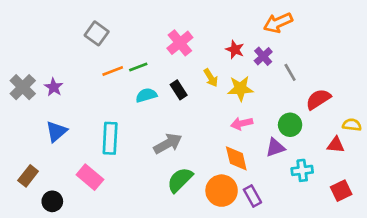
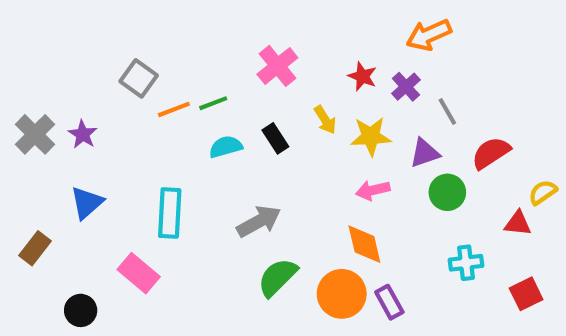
gray square: (97, 33) -> (139, 78), moved
yellow semicircle: (352, 125) -> (543, 192), turned -42
purple triangle: (275, 148) -> (425, 153), moved
brown rectangle: (28, 176) -> (35, 248), moved

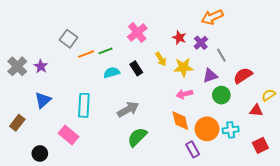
orange circle: (342, 294) -> (207, 129), moved

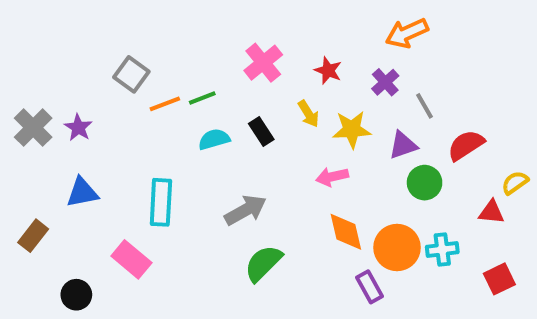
red star: (179, 38) -> (328, 70), moved
pink arrow: (184, 94) -> (332, 177), moved
blue triangle: (43, 100) -> (82, 192), turned 30

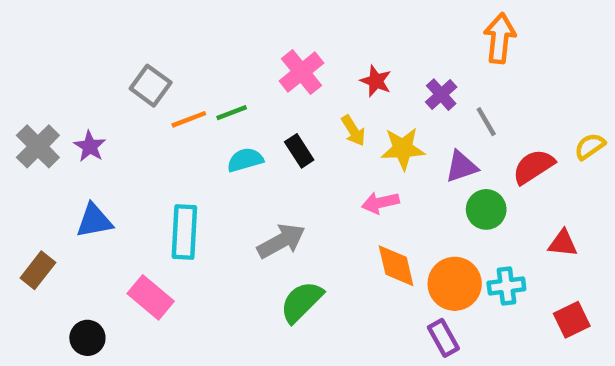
orange arrow: (407, 33) -> (500, 38), moved, turned 120
yellow semicircle: (515, 183) -> (590, 146), moved
purple rectangle: (369, 287) -> (443, 338), moved

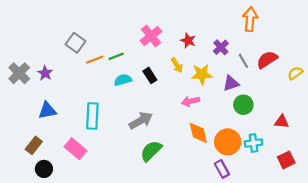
red semicircle: (533, 167) -> (267, 60), moved
brown rectangle: (38, 270) -> (34, 145), moved

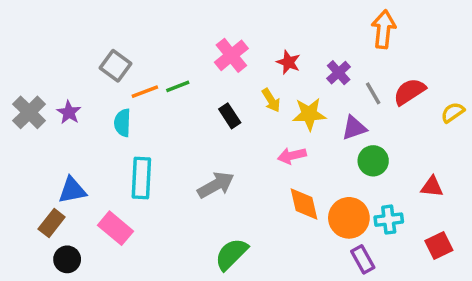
cyan semicircle: (123, 80) -> (122, 123), moved, turned -72
blue triangle: (47, 110) -> (72, 190), moved
green semicircle: (151, 151) -> (231, 254), moved
purple rectangle: (222, 169) -> (363, 259), moved

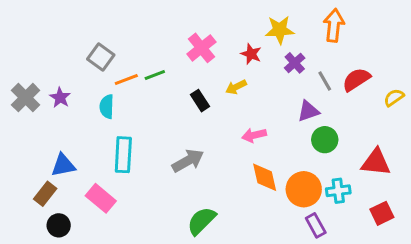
yellow arrow: (271, 100) -> (236, 87), turned 95
yellow star: (309, 114) -> (280, 30), moved
red triangle: (432, 187) -> (376, 162), size x1.5

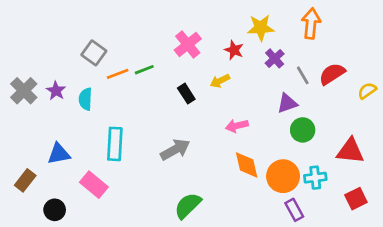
cyan semicircle: (107, 107) -> (85, 99), moved
brown rectangle: (45, 194) -> (25, 180), moved

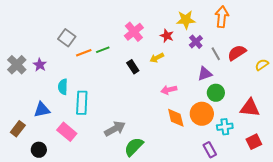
cyan semicircle: (85, 99) -> (63, 87), moved
gray arrow: (175, 150) -> (115, 129), moved
orange circle: (283, 176) -> (202, 114), moved

